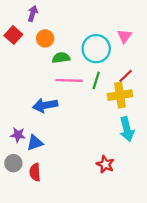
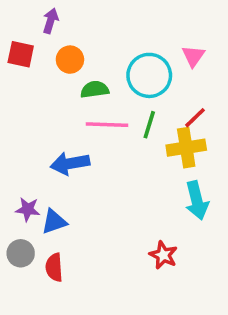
red square: (13, 35) -> (21, 54), turned -30

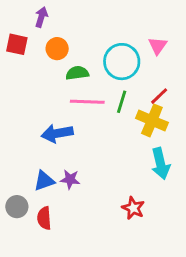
yellow cross: (186, 148) -> (152, 120), turned 32
purple star: (28, 209) -> (70, 179), moved

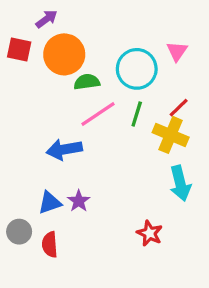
purple arrow: (41, 17) -> (47, 19), turned 36
orange circle: (57, 49) -> (64, 54), size x1.6
pink line: (87, 102) -> (98, 114), turned -36
purple star: (70, 179) -> (79, 201), turned 30

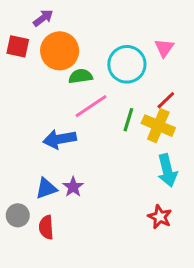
green line: (137, 114) -> (128, 120), moved
red star: (150, 233) -> (160, 217), moved

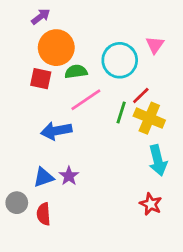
red square: (18, 46) -> (41, 79), moved
red line: (166, 100) -> (141, 96), moved

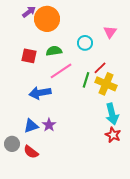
orange circle: (56, 48) -> (47, 19), moved
cyan circle: (120, 60) -> (85, 43), size x0.6
red star: (151, 204) -> (113, 135), moved
red semicircle: (44, 214) -> (31, 152), turned -49

